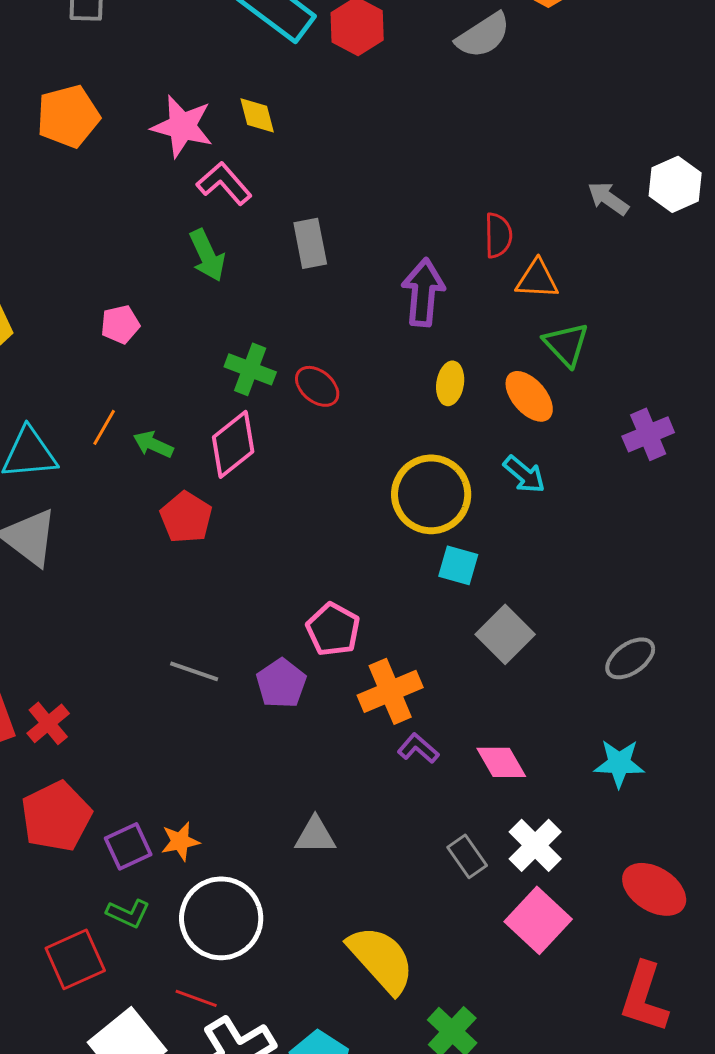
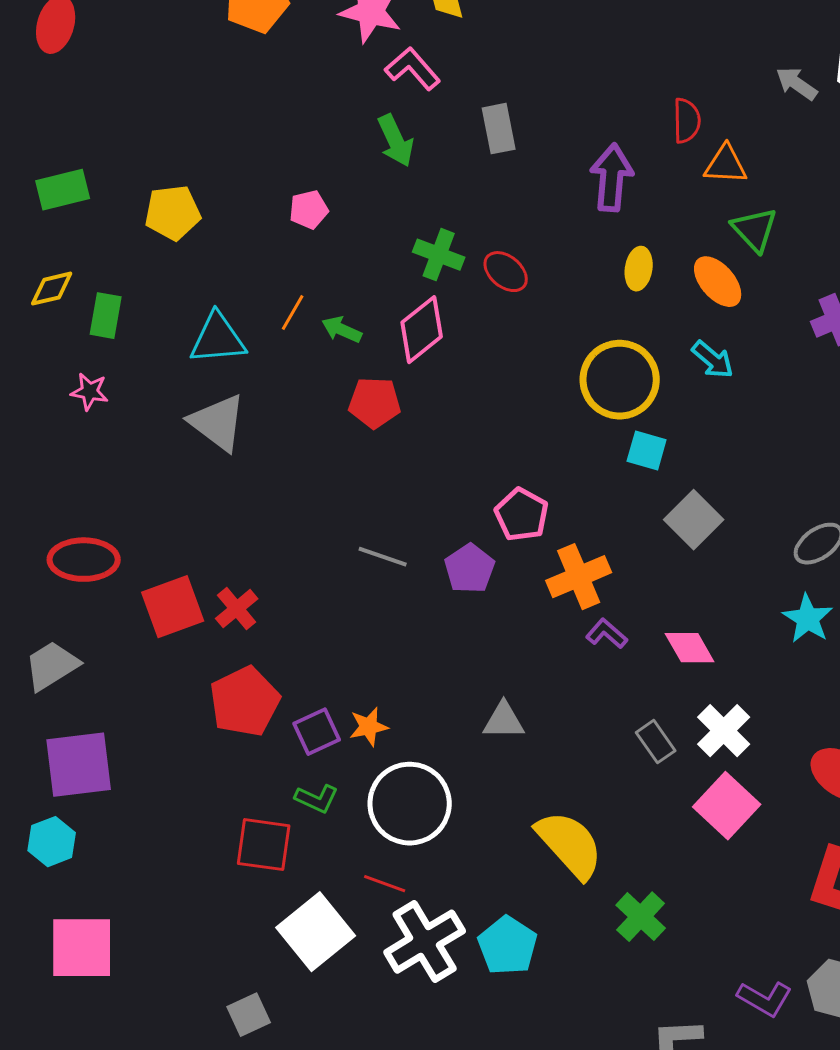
red pentagon: (186, 517) -> (375, 403), turned -30
cyan star: (619, 763) -> (808, 619), moved, turned 30
red square: (75, 959) -> (264, 845), turned 32

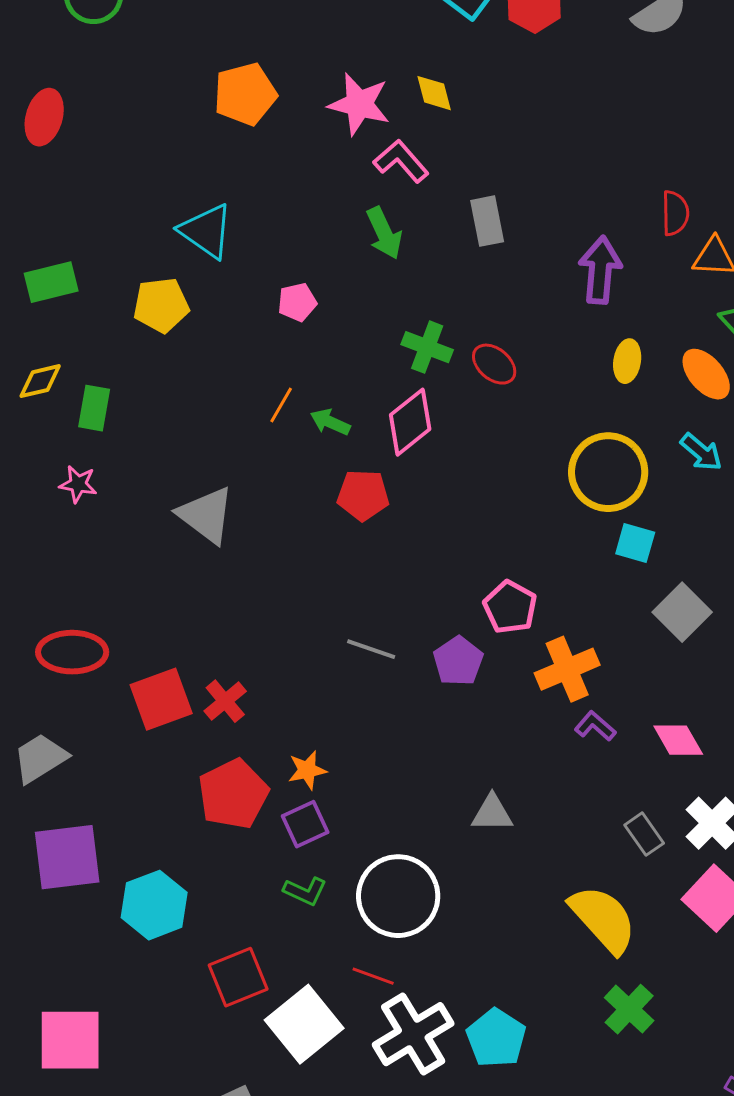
cyan triangle: (218, 339) -> (206, 231), moved, turned 40
orange star: (369, 727) -> (307, 770), moved
cyan hexagon: (52, 842) -> (154, 905), moved, size x1.4
red square: (264, 845) -> (238, 977), moved, turned -30
yellow semicircle: (570, 845) -> (603, 919), moved

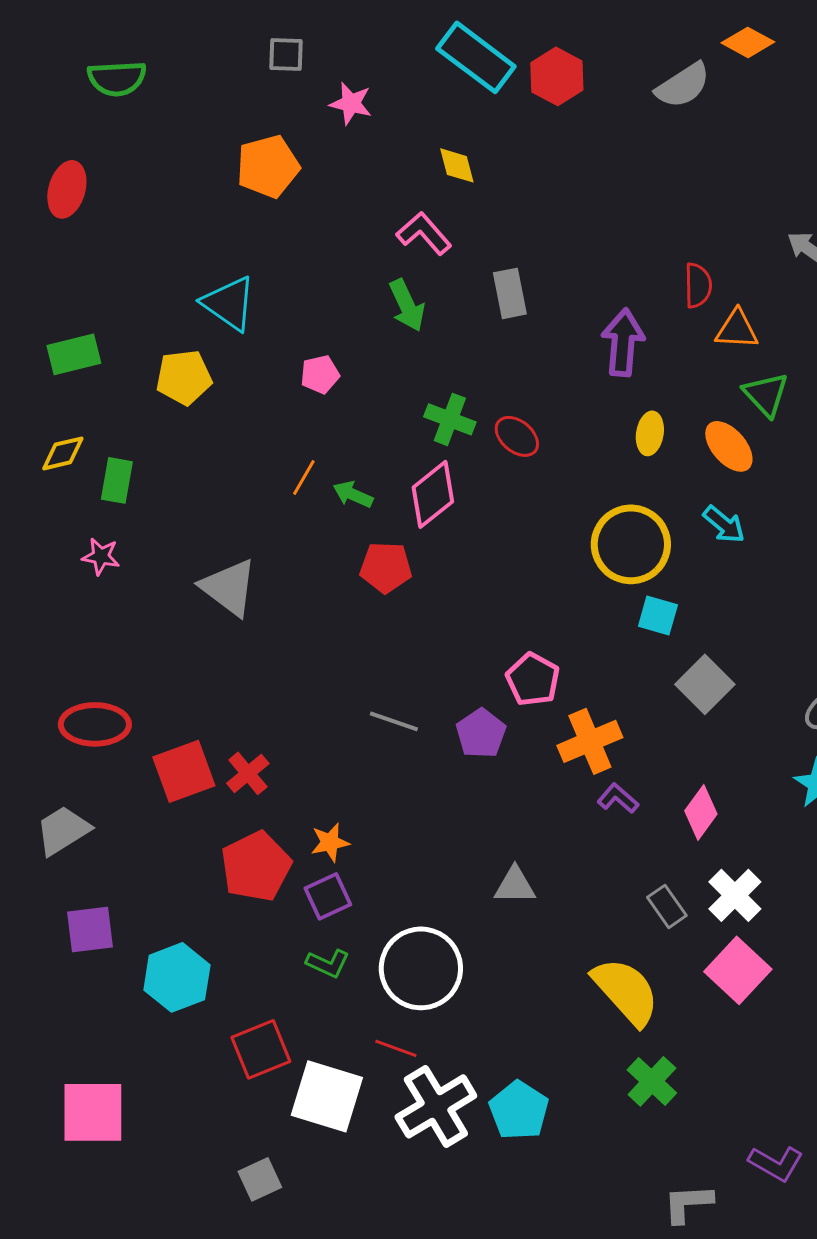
pink star: (359, 104) -> (351, 103), moved, size x0.7
pink diamond: (678, 740) -> (701, 812), turned 66
purple square: (67, 857) -> (90, 929), size x0.7
white square: (304, 1024) -> (327, 1096), turned -34

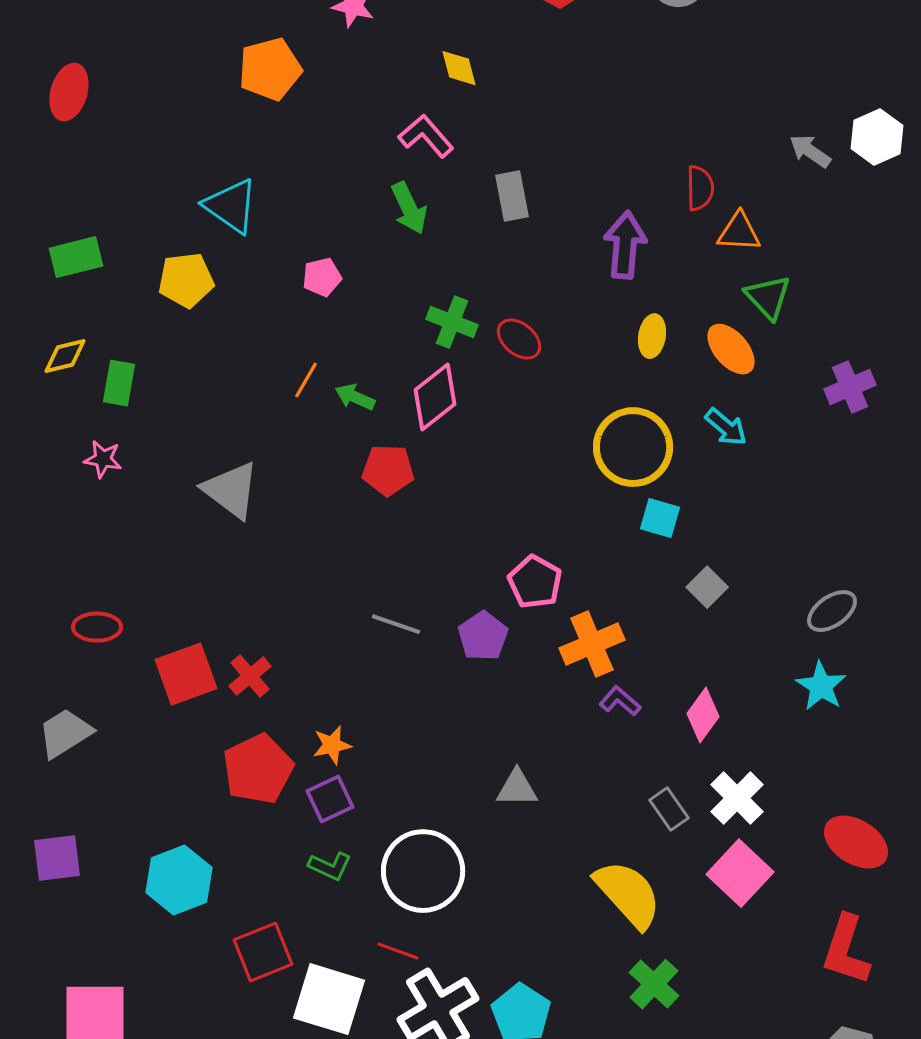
gray square: (705, 684) -> (707, 587), size x0.7
red ellipse: (95, 724) -> (97, 627), size x0.7
purple square: (90, 929) -> (57, 858), moved

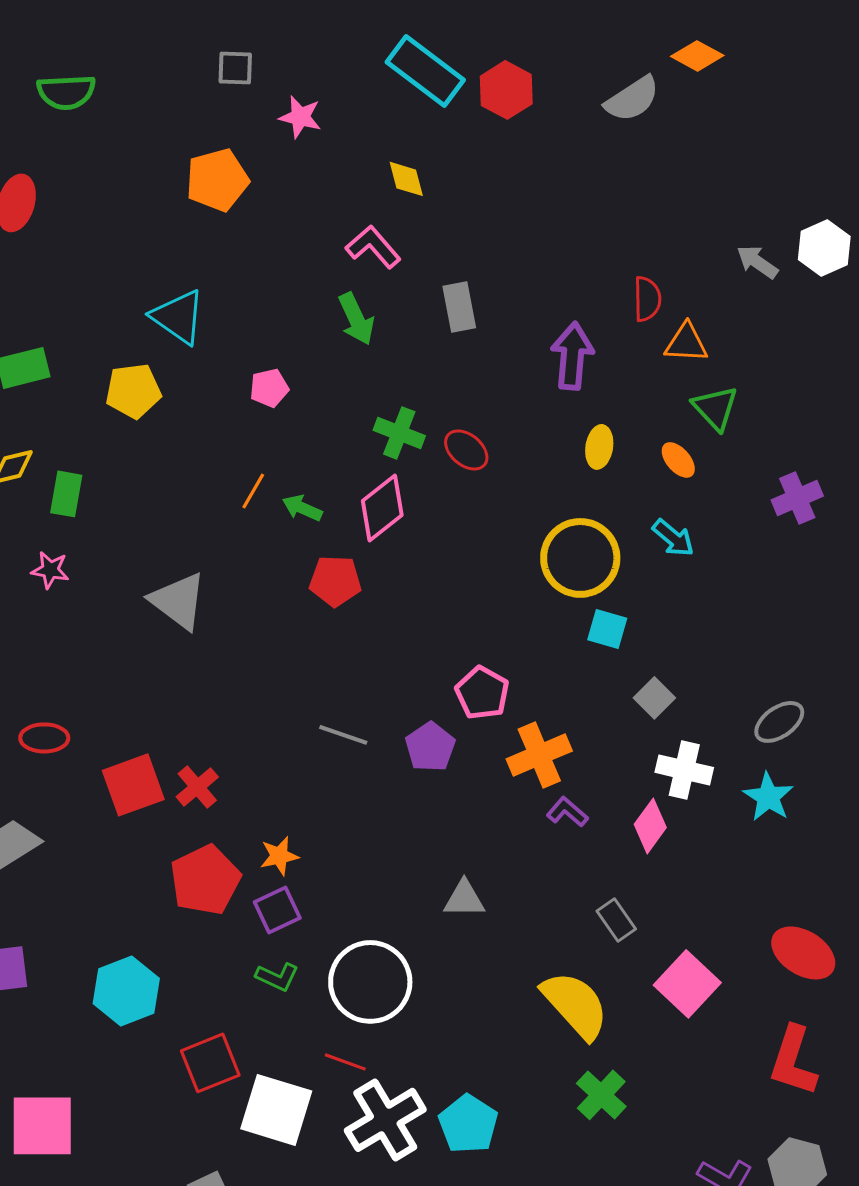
orange ellipse: (731, 349) -> (678, 460), size x0.7
white cross: (737, 798) -> (684, 770), moved, turned -32

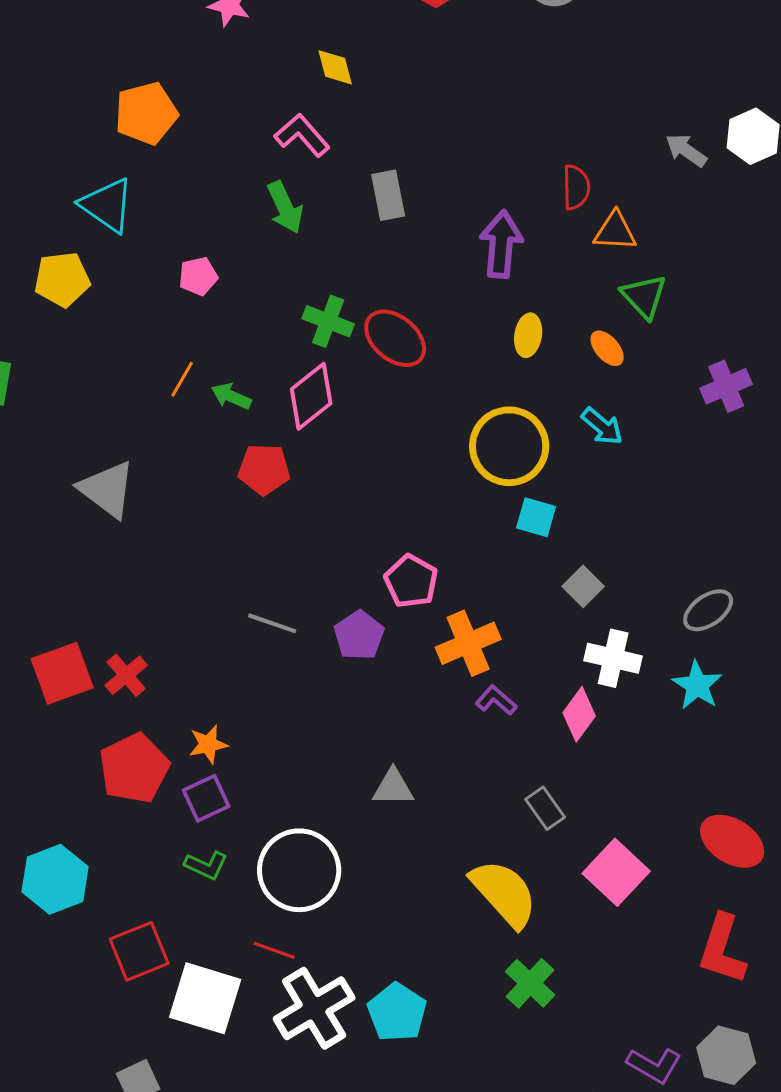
orange pentagon: (217, 180) -> (146, 113), moved
red ellipse: (466, 450) -> (395, 338), size x1.4

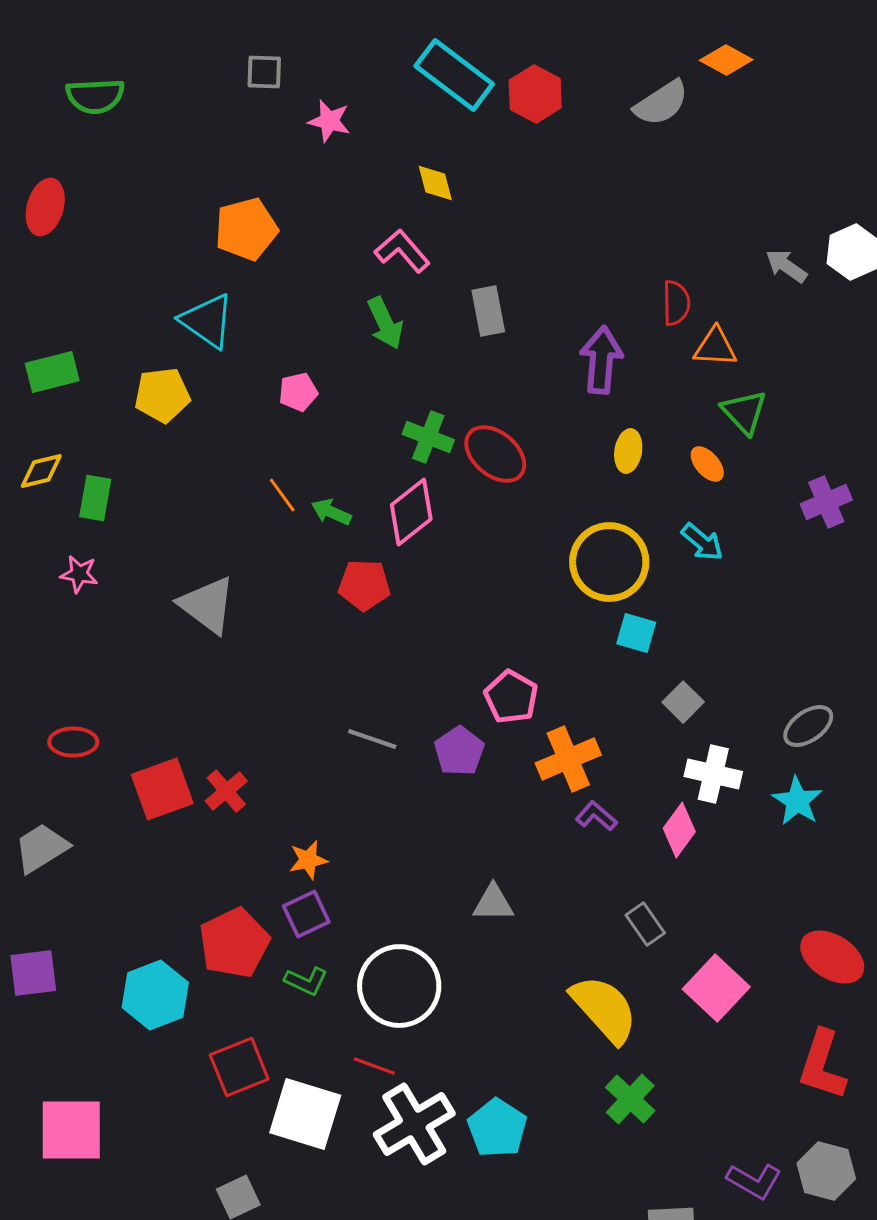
orange line: (182, 379) -> (282, 495), turned -66
red pentagon: (134, 768) -> (234, 943), moved

